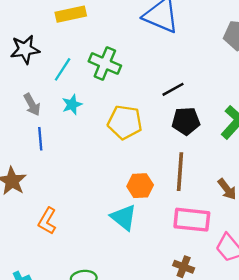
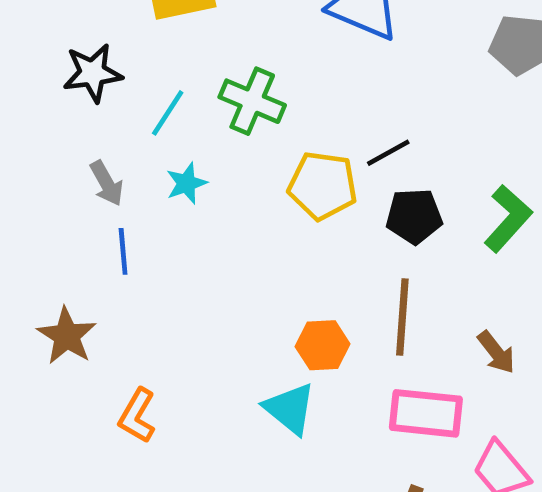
yellow pentagon: (125, 122) -> (323, 186), moved

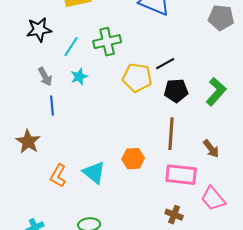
green cross: (252, 101) -> (107, 42), turned -36
orange hexagon: (323, 345) -> (133, 159), moved
cyan triangle: (290, 409) -> (94, 173), moved

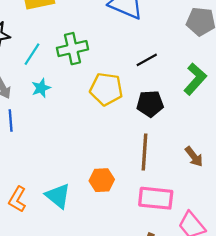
black line: (165, 64) -> (147, 60), moved
green L-shape: (216, 92) -> (195, 79), moved
brown arrow: (211, 149) -> (194, 157), moved

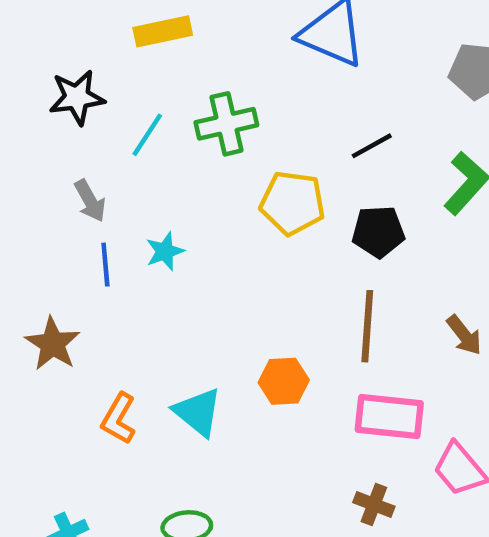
cyan star: (41, 88) -> (165, 251), moved

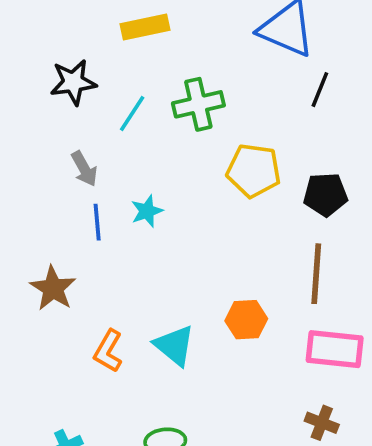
black line: (372, 146) -> (320, 90), moved, turned -39

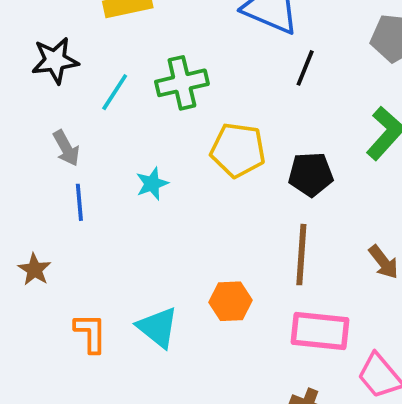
cyan star: (147, 211) -> (152, 184), moved
brown star: (53, 288) -> (34, 269), size x0.7
orange L-shape: (108, 351) -> (90, 333), turned 150

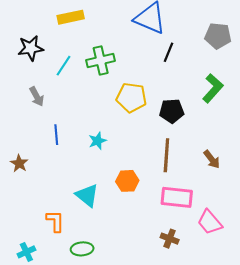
cyan star: (152, 184) -> (97, 141), moved
blue line: (79, 202) -> (56, 135), moved
orange L-shape: (90, 333) -> (55, 221), moved

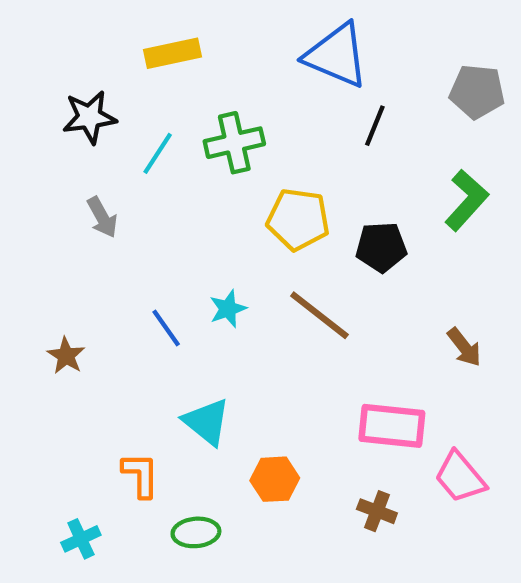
blue line: (56, 135) -> (166, 328), moved, turned -30
brown line: (166, 155) -> (319, 315), moved, turned -56
orange hexagon: (127, 181) -> (275, 479), moved

